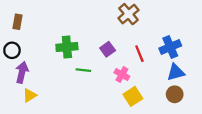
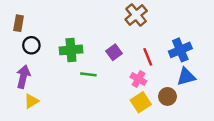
black circle: (12, 50) -> (31, 45), moved
pink cross: (122, 74) -> (138, 79), moved
brown circle: (175, 94) -> (167, 96), moved

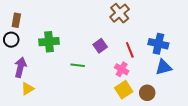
black circle: (31, 45) -> (11, 40), moved
green cross: (71, 50) -> (49, 42), moved
blue cross: (180, 50) -> (158, 44), turned 36
brown circle: (167, 96) -> (147, 93), moved

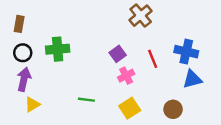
black circle: (11, 40) -> (23, 53), moved
green line: (78, 65) -> (86, 100), moved
pink cross: (122, 69) -> (126, 76), moved, turned 32
yellow square: (124, 90) -> (130, 108), moved

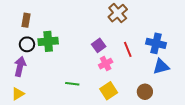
brown rectangle: (19, 24) -> (26, 20), moved
black circle: (23, 53) -> (27, 44), moved
yellow triangle: (32, 104) -> (18, 94), moved

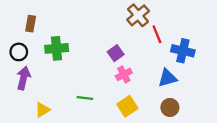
black circle: (27, 44) -> (19, 52), moved
red line: (128, 49) -> (157, 34), moved
blue triangle: (161, 67) -> (168, 78), moved
yellow triangle: (18, 94) -> (42, 110), moved

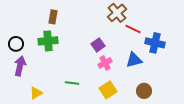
brown rectangle: (31, 24) -> (53, 17), moved
red line: (157, 34) -> (133, 29), turned -42
blue triangle: (168, 78) -> (134, 60), moved

